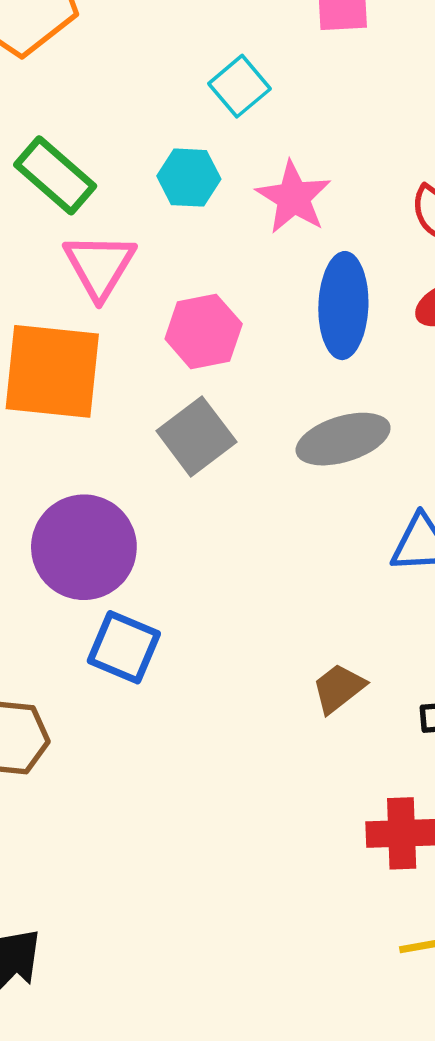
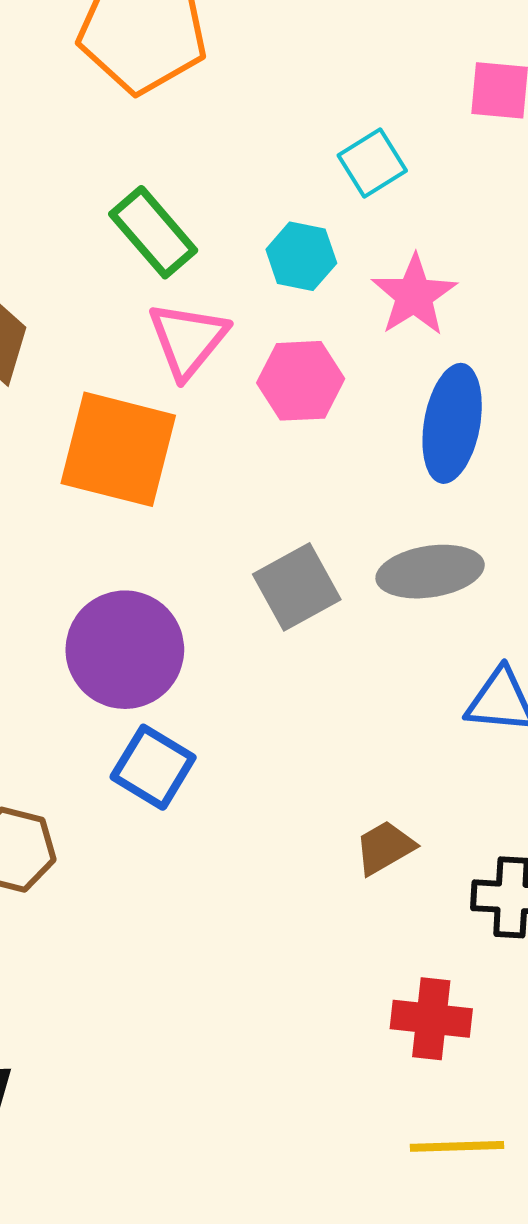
pink hexagon: (204, 331) -> (301, 381), moved
gray square: (196, 436) -> (297, 587), moved

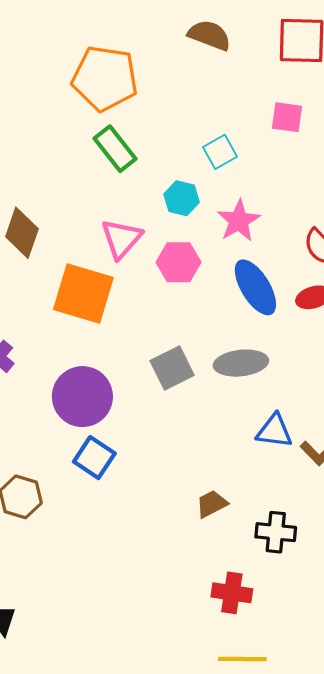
green rectangle: (153, 232) -> (115, 149), moved
blue ellipse: (452, 423) -> (255, 287), turned -44

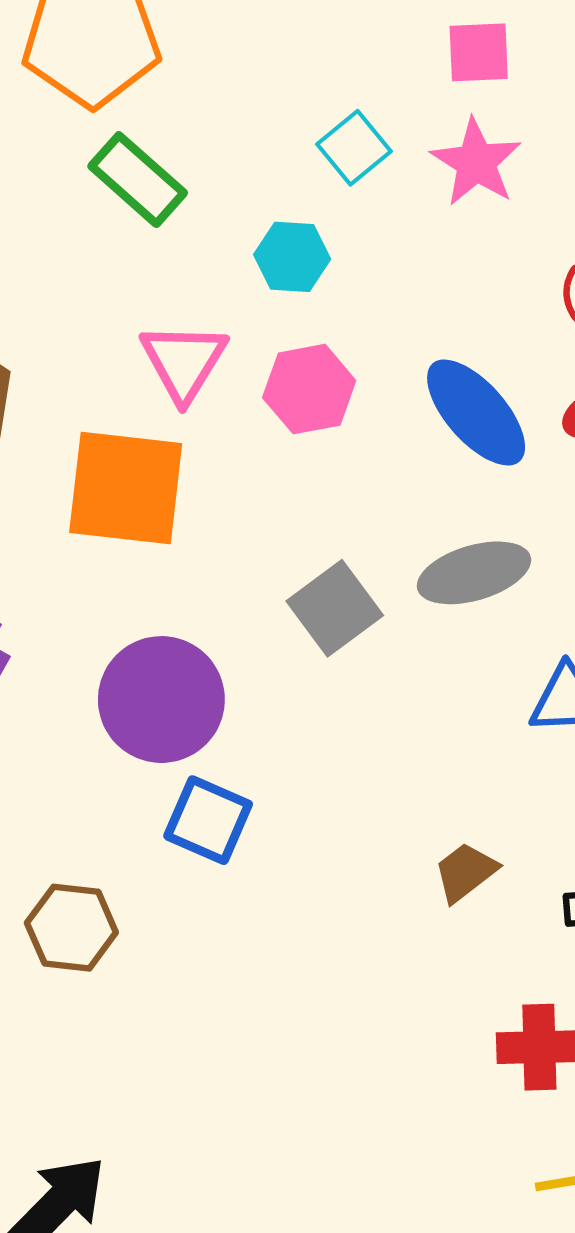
pink star: (239, 221) -> (476, 162), moved

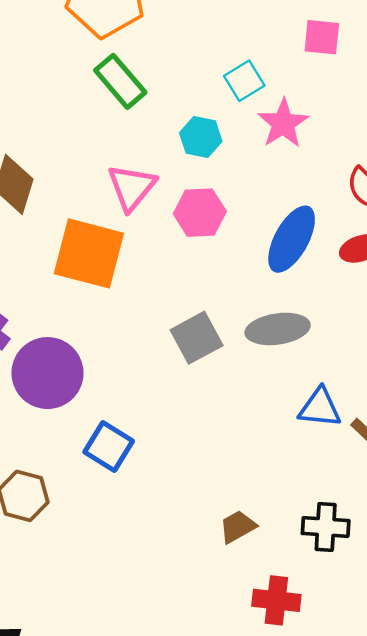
pink star: (476, 162) -> (283, 123), moved
blue ellipse: (476, 412) -> (292, 239), turned 62
purple circle: (161, 700) -> (47, 373), moved
brown trapezoid: (465, 872) -> (238, 527), moved

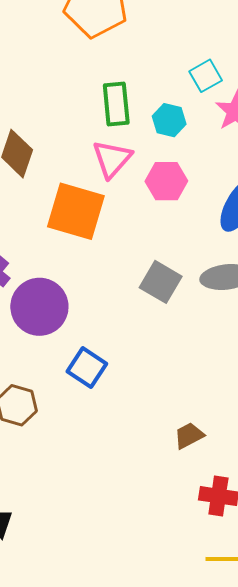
green rectangle: (120, 81) -> (116, 104), moved, turned 33
gray square: (197, 338) -> (161, 282), turned -33

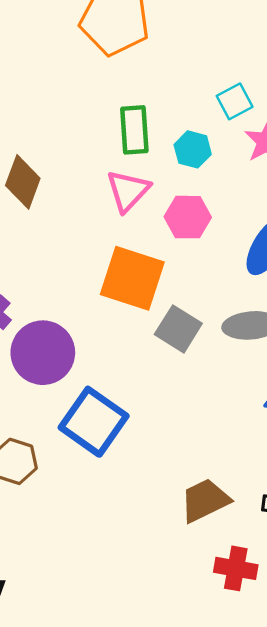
orange square: (76, 211) -> (132, 278), moved
blue square: (87, 368) -> (94, 422), size x1.5
brown trapezoid: (189, 436) -> (205, 500), size x1.5

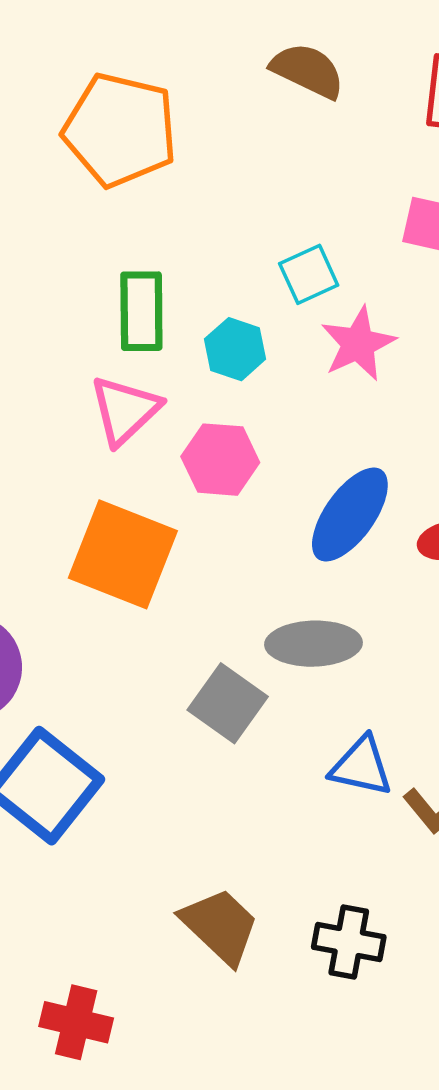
gray square: (178, 329) -> (228, 703), moved
brown trapezoid: (205, 500) -> (220, 926), turned 66
red cross: (236, 568) -> (76, 1022), moved

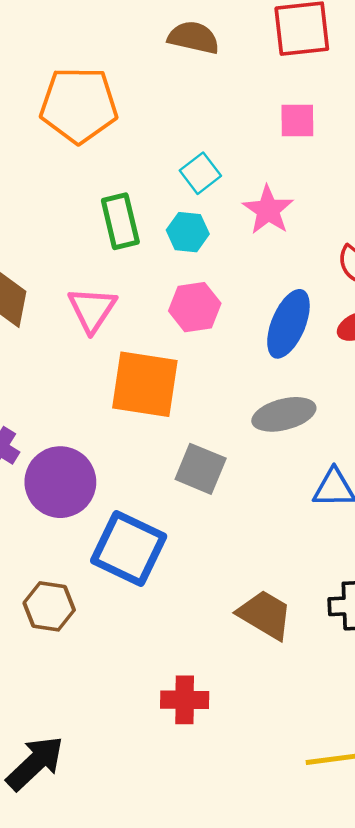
cyan square: (309, 274) -> (200, 173), moved
pink triangle: (125, 410) -> (92, 309), moved
gray square: (228, 703) -> (201, 469), moved

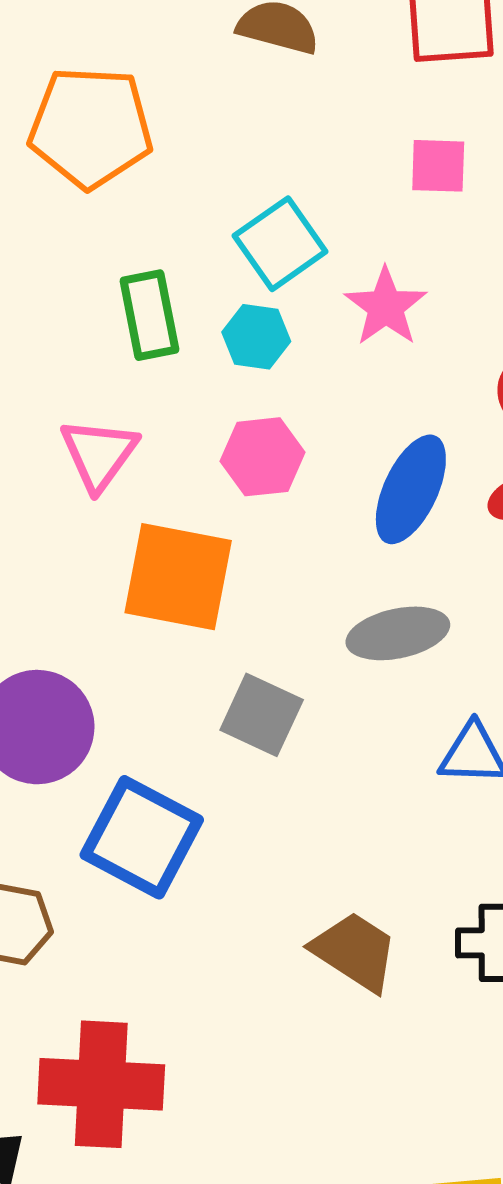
cyan square: (200, 173) -> (280, 244), size x1.4
red cross: (185, 700) -> (101, 1084), moved, size x1.6

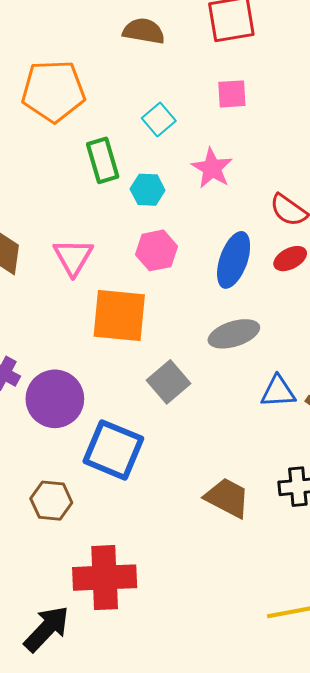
cyan square: (280, 244) -> (159, 120), moved, size x0.7
green rectangle: (149, 315) -> (103, 160), moved
gray square: (262, 715) -> (168, 382), turned 30

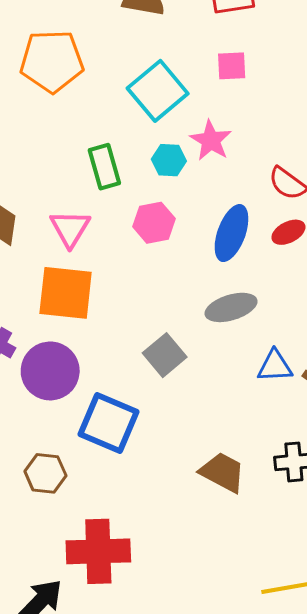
cyan square: (159, 120) -> (158, 91), size x1.8
green rectangle: (103, 160) -> (104, 167), moved
cyan hexagon: (148, 190) -> (169, 160), moved
orange square: (119, 316) -> (66, 293), moved

